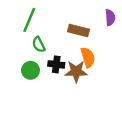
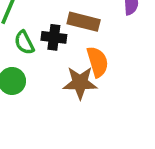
black cross: (56, 64) -> (54, 37), moved

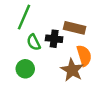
brown star: (80, 83) -> (72, 70), turned 30

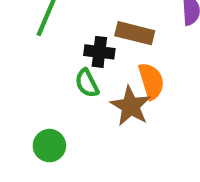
green semicircle: (34, 42) -> (87, 83), moved
green circle: (25, 69) -> (49, 146), moved

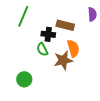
brown star: (131, 106) -> (63, 60), turned 30

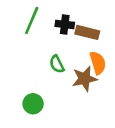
black cross: (48, 34) -> (65, 24), moved

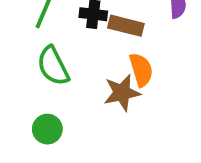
green semicircle: (57, 64) -> (53, 66), moved, size x1.5

